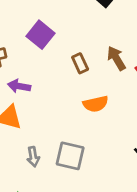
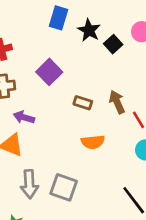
brown rectangle: (80, 63) -> (83, 103), turned -54
gray arrow: (33, 157) -> (29, 184), size x1.5

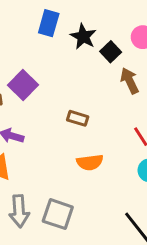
purple square: (49, 72) -> (23, 85), moved
brown arrow: (117, 102) -> (130, 81), moved

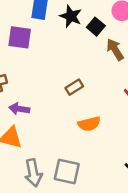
purple square: (23, 85) -> (20, 37), moved, turned -30
brown rectangle: (78, 118) -> (74, 87), turned -42

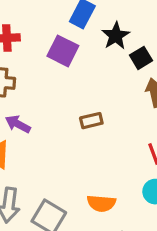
purple square: (20, 37) -> (63, 51), moved
orange semicircle: (89, 124) -> (101, 203), moved

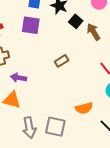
black square: (141, 58) -> (76, 21), moved

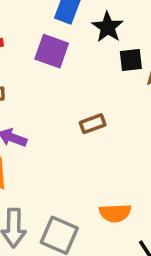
black square: (76, 21) -> (131, 60), turned 32

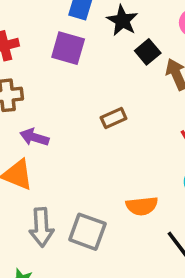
black square: (131, 60) -> (148, 52), turned -30

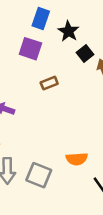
brown rectangle: (114, 118) -> (49, 83), moved

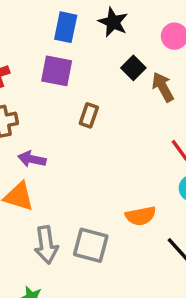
black star: (68, 31) -> (113, 22), moved
brown rectangle: (49, 83) -> (89, 115), turned -42

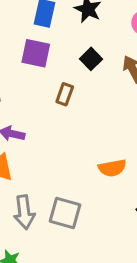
black square: (133, 68) -> (91, 59), moved
orange semicircle: (141, 216) -> (112, 168), moved

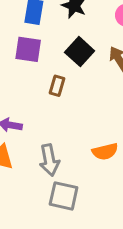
black square: (91, 59) -> (80, 52), size x1.4
gray arrow: (24, 212) -> (49, 160), moved

